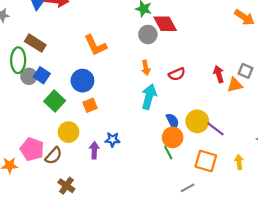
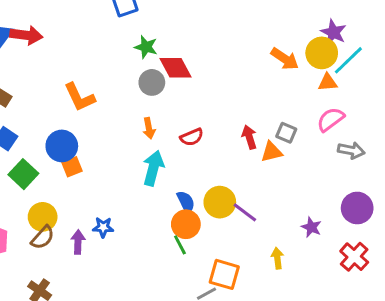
orange square: (90, 105) -> (72, 167), moved
brown semicircle: (54, 156) -> (43, 238), moved
orange square: (206, 161) -> (224, 274), moved

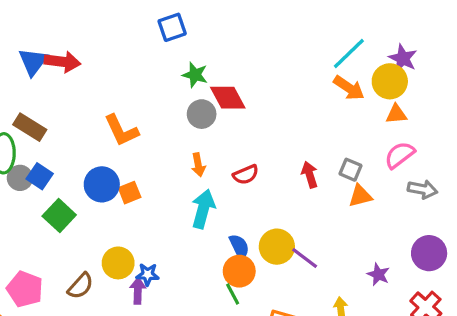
cyan line: (348, 60) -> (349, 53), moved
orange triangle: (271, 152) -> (360, 196), moved
orange square: (72, 167) -> (130, 193), moved
yellow circle: (43, 217) -> (118, 263), moved
purple arrow: (78, 242) -> (138, 291), moved

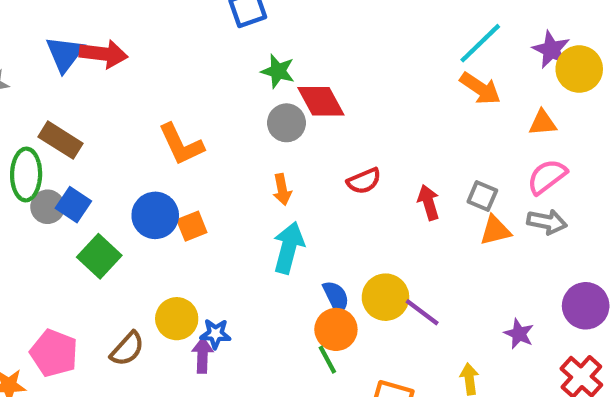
yellow circle: (390, 81) -> (579, 69), moved
red semicircle: (246, 175) -> (364, 181), moved
gray arrow: (423, 189) -> (547, 222), moved

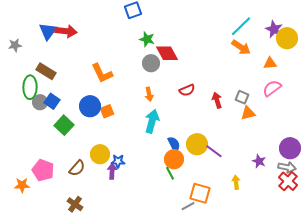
gray arrow: (547, 222) -> (287, 167), moved

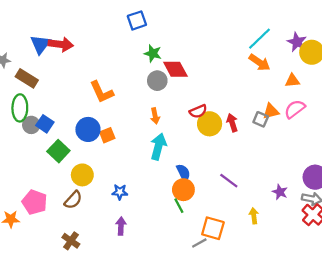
brown rectangle: (46, 71) -> (27, 78), moved
orange triangle: (248, 113) -> (271, 111), moved
yellow circle: (197, 144) -> (210, 124), moved
yellow circle: (100, 154) -> (82, 175), moved
purple arrow: (112, 171) -> (121, 226), moved

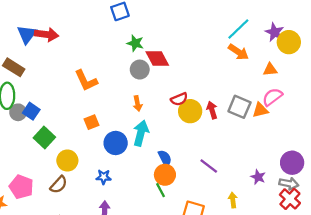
orange triangle: (271, 111) -> (260, 110), moved
gray square: (261, 119) -> (239, 107), size x1.5
blue circle: (88, 129) -> (116, 143), moved

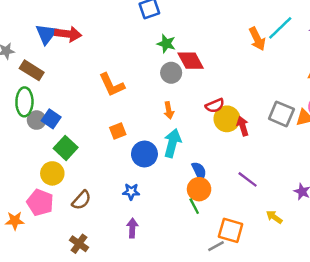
orange arrow: (238, 52) -> (257, 39), moved, turned 30
red arrow: (212, 110) -> (243, 126), moved
yellow circle: (67, 161) -> (52, 173), moved
yellow arrow: (233, 200) -> (274, 217), turned -48

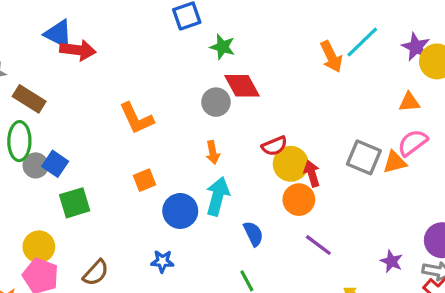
blue triangle: (46, 34) -> (58, 34), moved, turned -40
green star: (166, 44) -> (222, 47), moved
green square: (66, 148) -> (75, 203), turned 30
yellow circle: (52, 173) -> (39, 247), moved
orange circle: (199, 189) -> (299, 200), moved

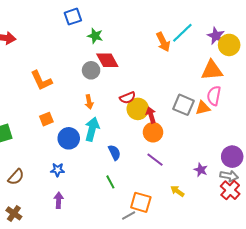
orange triangle: (409, 102) -> (212, 70), size x1.6
pink semicircle: (413, 143) -> (214, 96), turned -42
orange circle: (299, 200) -> (153, 132), moved

